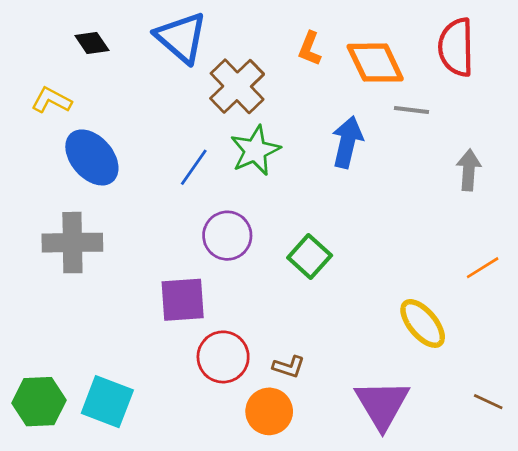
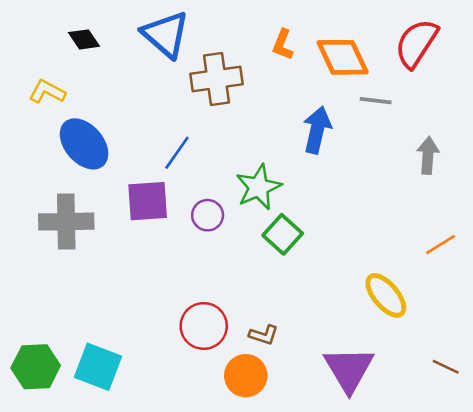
red semicircle: (456, 47) -> (416, 43), turned 34
brown cross: (237, 86) -> (216, 79), turned 36
green star: (255, 150) -> (258, 187), moved
purple circle: (227, 236) -> (208, 215), size x0.7
purple square: (183, 300) -> (148, 201), moved

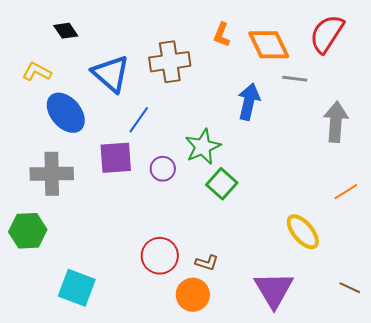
blue triangle: (166, 34) -> (111, 74), moved
gray arrow: (428, 155) -> (336, 122), size x1.4
green hexagon: (36, 367) -> (28, 231), moved

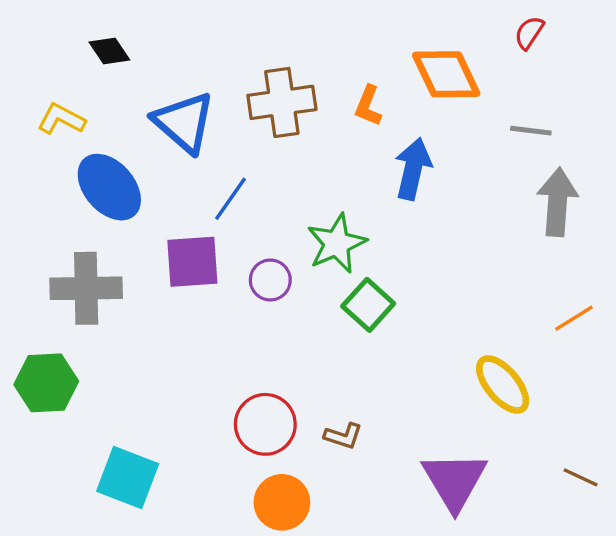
red semicircle: (327, 34) -> (529, 33), moved, size x0.5
orange L-shape: (222, 35) -> (368, 106), moved
gray line: (295, 79) -> (531, 131), moved
orange circle: (193, 295) -> (282, 502), moved

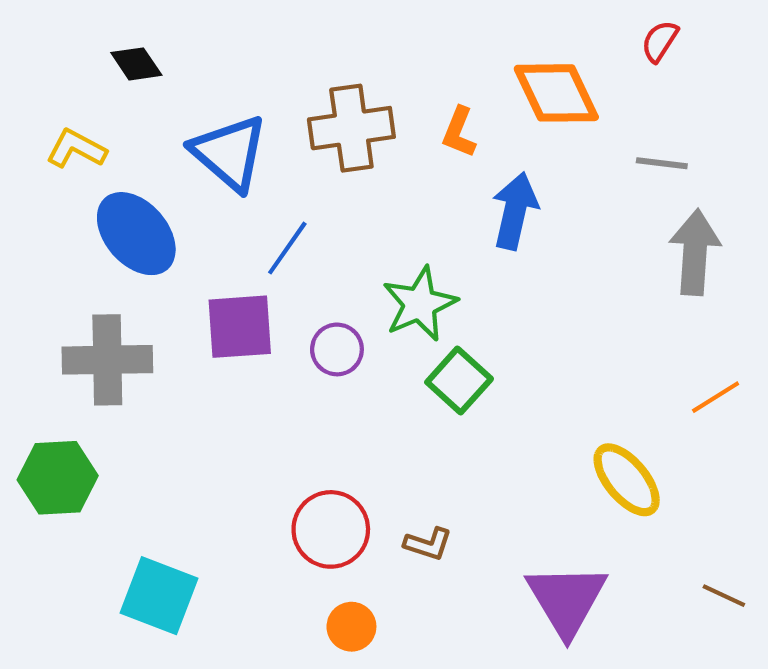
orange circle: (282, 502) -> (351, 627), size x0.7

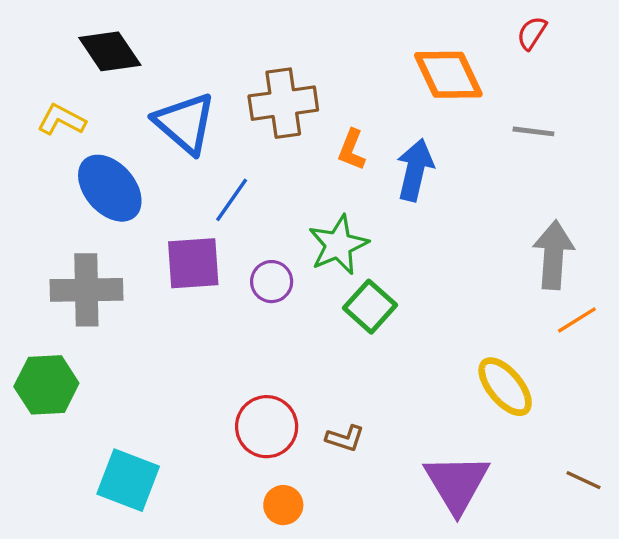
black diamond: (136, 64) -> (110, 51), size x1.5
orange L-shape: (459, 132) -> (352, 150), moved
gray arrow: (695, 252) -> (553, 255), moved

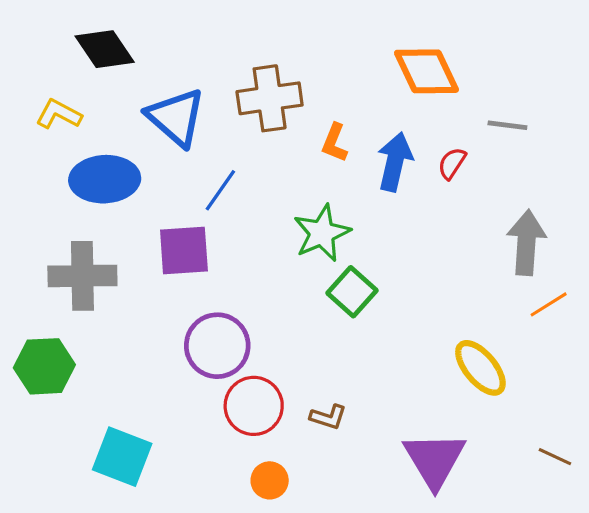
red semicircle: (532, 33) -> (452, 163), moved
blue ellipse: (110, 188) -> (105, 179), turned -52
purple circle: (272, 282) -> (217, 346), moved, size x1.6

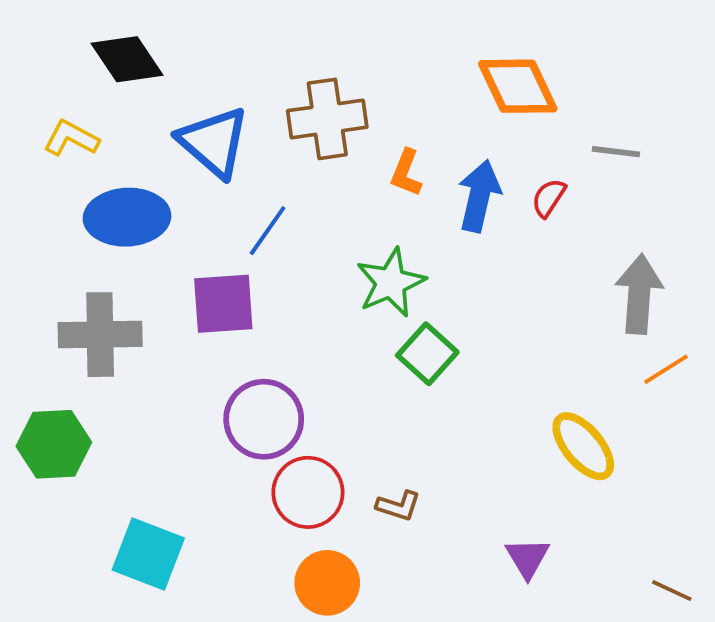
brown line: (555, 457) -> (672, 591), moved
purple triangle: (434, 460) -> (527, 558), size x0.6
orange circle: (270, 480) -> (327, 583), size x1.4

